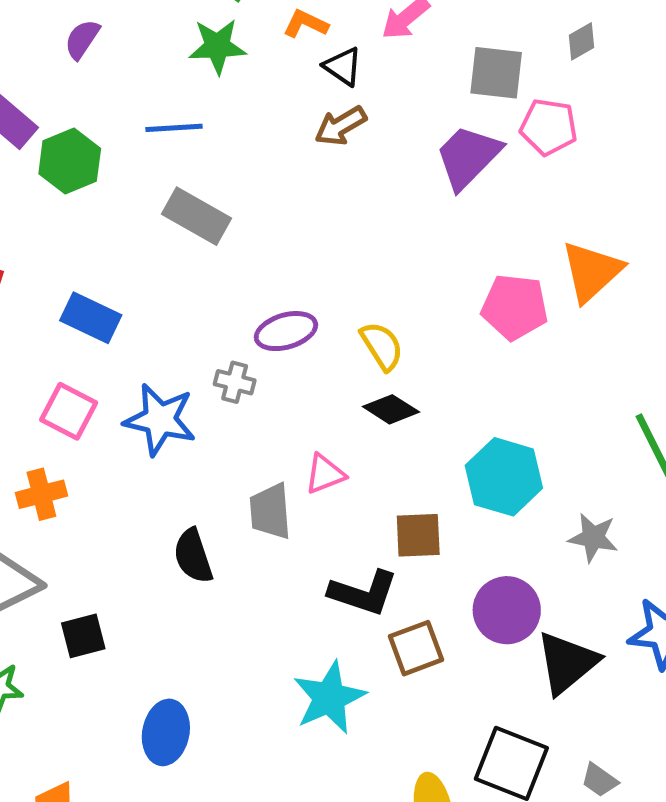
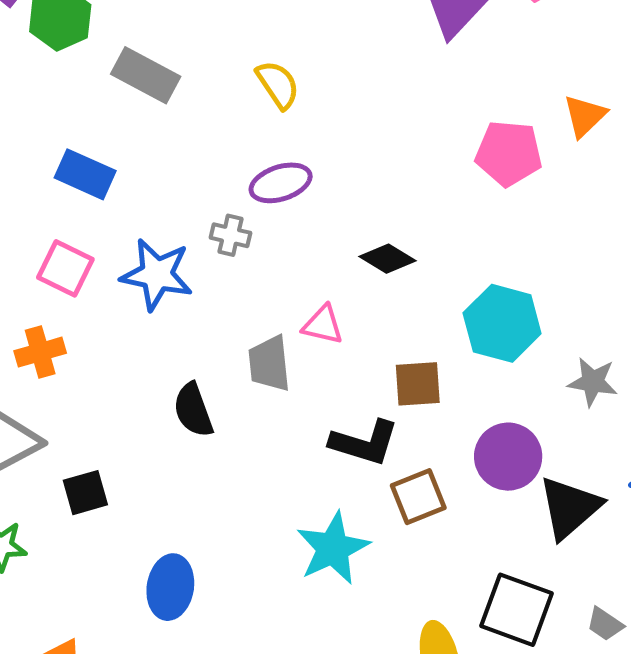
gray rectangle: (197, 216) -> (146, 75), moved
orange triangle: (592, 271) -> (585, 116), size x0.7
yellow semicircle: (382, 346) -> (278, 85), moved
pink triangle: (325, 474) -> (323, 325), turned 36

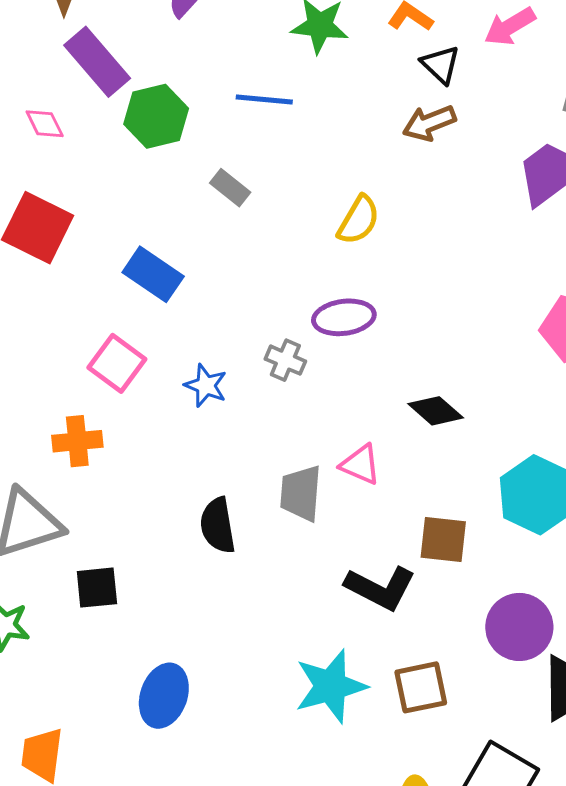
gray rectangle: (146, 75) -> (230, 188), size x0.6
yellow semicircle: (278, 85) -> (359, 220), turned 54
blue star: (157, 274) -> (206, 386), size x0.6
brown square: (418, 497) -> (421, 687), moved

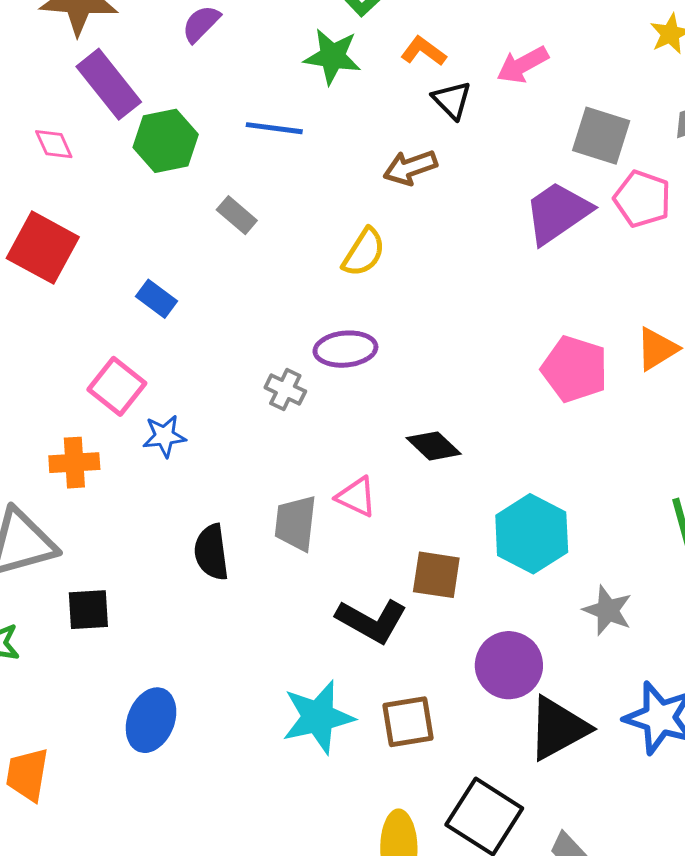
brown arrow: (429, 123) -> (410, 167), moved
blue rectangle: (153, 274) -> (156, 299), size x0.7
blue star: (206, 386) -> (164, 436), moved, turned -30

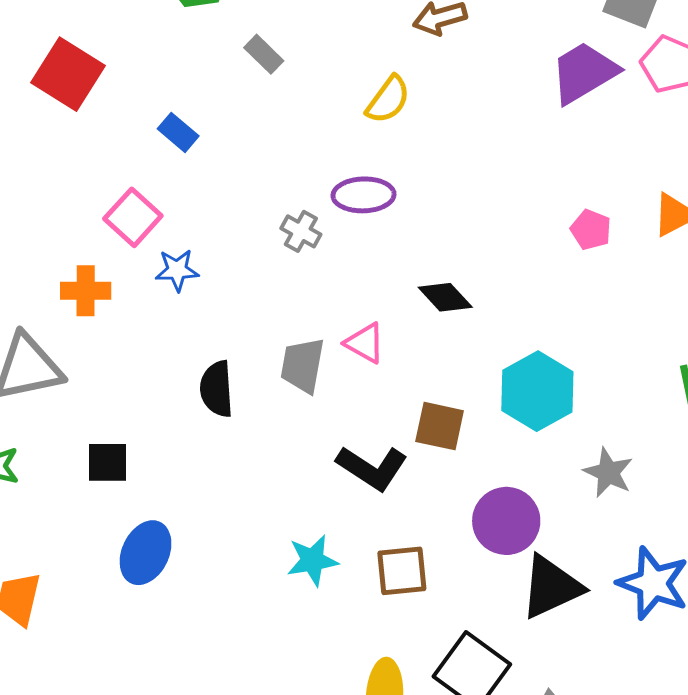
pink pentagon: (575, 369) -> (591, 230), size x0.6
black square: (88, 610) -> (107, 462), moved
cyan star: (318, 717) -> (312, 560), size x0.7

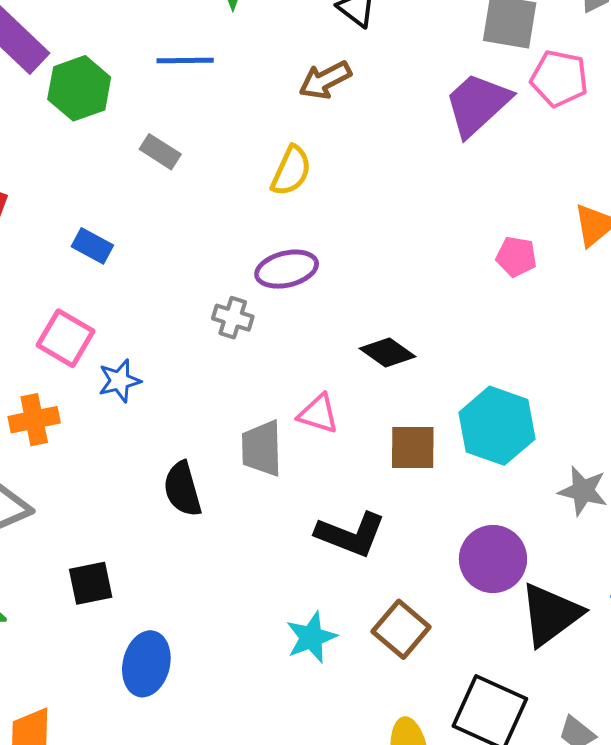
brown square: (440, 426) -> (413, 448), moved
brown square: (402, 571) -> (401, 629), turned -32

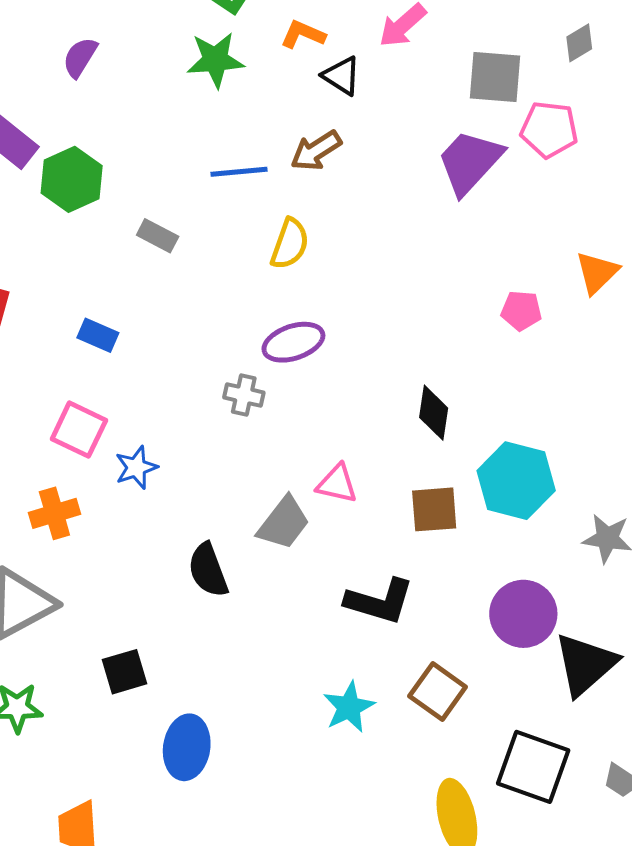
blue line: (185, 60) -> (239, 172), moved
black diamond: (388, 353) -> (434, 413), moved, turned 68
gray trapezoid: (262, 448) -> (284, 523), turned -136

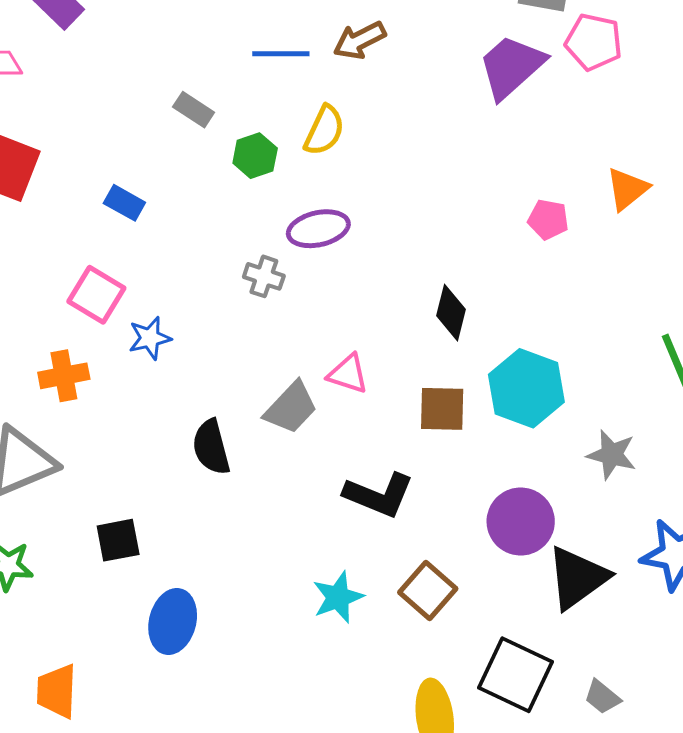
green hexagon: (72, 179) -> (255, 156), moved, size x0.7

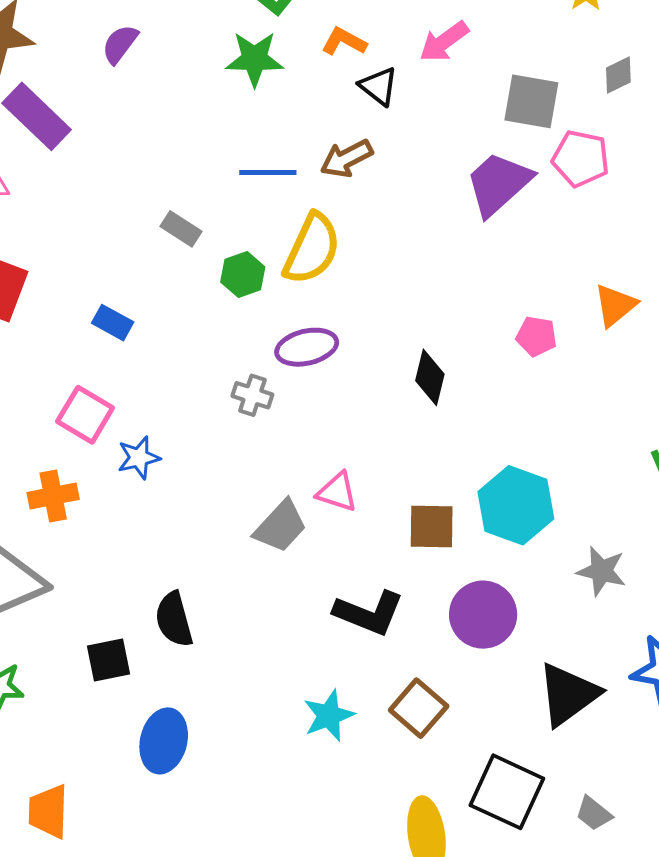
yellow semicircle: (324, 130) -> (312, 249), size x1.4
black diamond: (451, 313) -> (430, 377), moved
black semicircle: (211, 447) -> (174, 619), moved
purple circle: (521, 521) -> (483, 615), moved

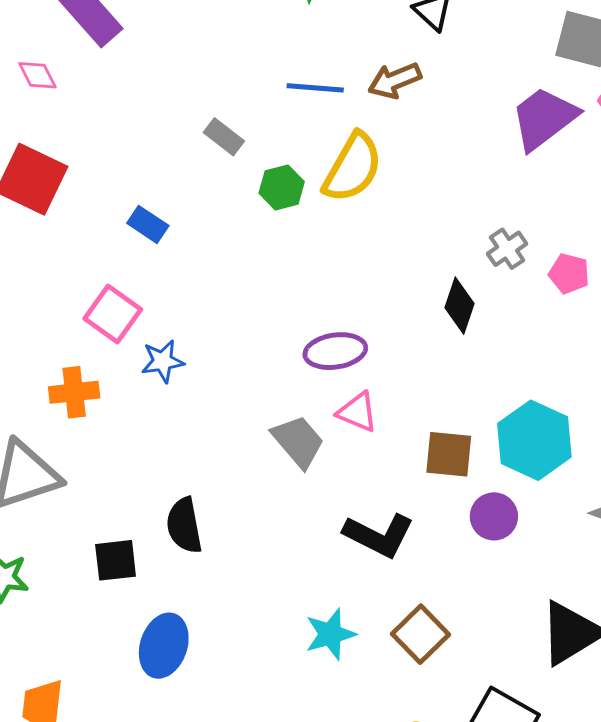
purple ellipse: (307, 347) -> (335, 351), moved
gray cross: (252, 395) -> (507, 249), moved, turned 33
gray trapezoid: (280, 526) -> (298, 441), turned -88
purple circle: (483, 615) -> (494, 516), moved, size x0.7

